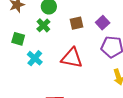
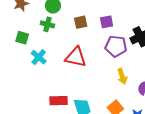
purple square: (103, 23) -> (107, 22), turned 32
green cross: (43, 25) -> (47, 24), turned -32

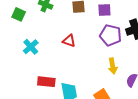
cyan cross: (39, 57) -> (31, 47), moved
red triangle: (76, 57) -> (69, 41), size x0.6

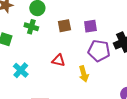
yellow arrow: (113, 66) -> (84, 74), moved

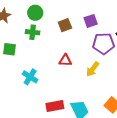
yellow arrow: (84, 74) -> (93, 69), turned 63

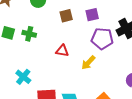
green cross: (33, 32) -> (29, 34), moved
cyan cross: (30, 77) -> (23, 77), moved

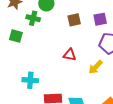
green cross: (29, 34) -> (33, 18), moved
cyan cross: (23, 77) -> (30, 80), turned -35

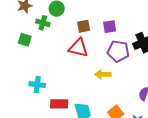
red triangle: (70, 55) -> (78, 48), moved, size x1.5
yellow arrow: (95, 67) -> (103, 74), turned 42

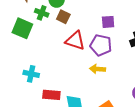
brown square: (84, 26) -> (63, 17), moved, turned 32
green square: (25, 40) -> (22, 28), size x1.5
purple pentagon: (118, 51) -> (101, 45), moved

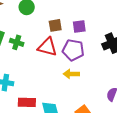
green cross: (42, 13) -> (17, 42), moved
brown square: (63, 17) -> (55, 25), moved, turned -32

